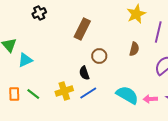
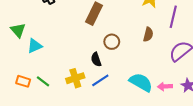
orange rectangle: (14, 94) -> (23, 81), turned -72

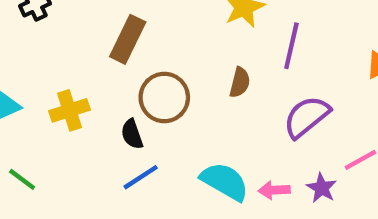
brown circle: (112, 42) -> (164, 97), size x1.5
yellow cross: (75, 78) -> (69, 110), moved

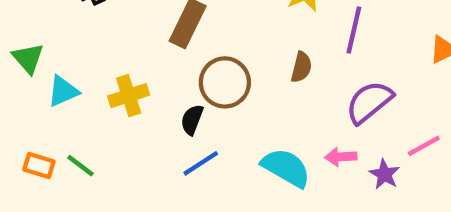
black semicircle: (132, 134) -> (192, 120), turned 40
pink arrow: (274, 190) -> (341, 157), moved

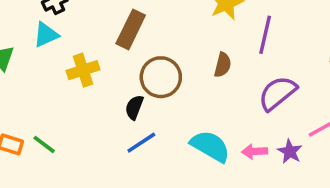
cyan triangle: (63, 91) -> (46, 35), moved
yellow cross: (129, 96) -> (83, 70), moved
pink arrow: (341, 157) -> (255, 151), moved

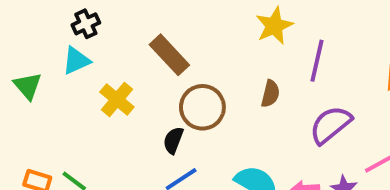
brown rectangle: (131, 29) -> (169, 55), turned -69
yellow cross: (83, 70) -> (117, 100), turned -32

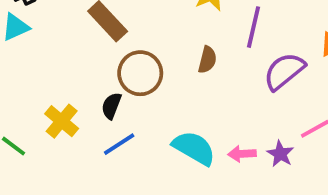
yellow cross: (117, 100) -> (62, 121), moved
purple semicircle: (331, 125) -> (284, 71), moved

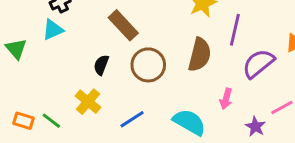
brown semicircle: (207, 60) -> (200, 55), size x1.6
black semicircle: (111, 106) -> (101, 65), moved
pink arrow: (242, 154) -> (226, 99), moved, turned -72

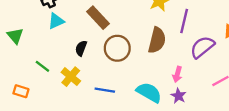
cyan triangle: (53, 30) -> (56, 21), moved
blue line: (132, 119) -> (105, 90), turned 42
green line: (51, 121) -> (42, 66), moved
purple star: (255, 127) -> (178, 96), moved

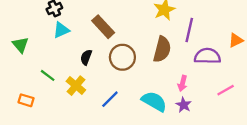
purple semicircle: (202, 47) -> (207, 56), turned 40
blue line: (105, 90) -> (110, 99), turned -54

